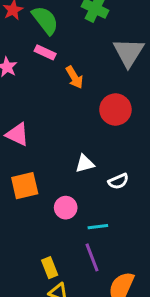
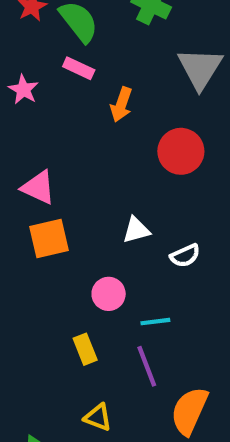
orange arrow: (74, 77) -> (121, 104), turned 50
orange square: (25, 186) -> (49, 239), moved
yellow rectangle: (50, 268) -> (85, 349), moved

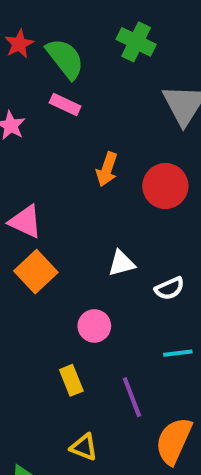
orange arrow: (121, 104) -> (107, 169), moved
orange square: (49, 239) -> (36, 272), turned -30
cyan line: (155, 322) -> (178, 353), moved

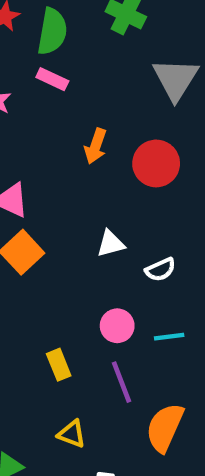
green semicircle: (65, 59) -> (52, 31), turned 48
pink circle: (94, 326) -> (117, 326), moved

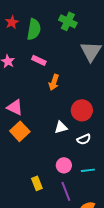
pink rectangle: (52, 79) -> (39, 60), moved
red circle: (156, 163) -> (82, 110), moved

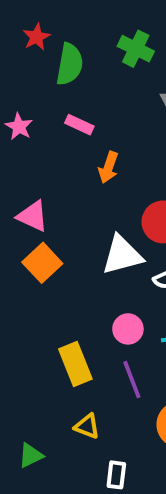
red star: (12, 22) -> (36, 37), moved
white triangle: (61, 127) -> (122, 255), size x1.6
yellow rectangle: (37, 183) -> (75, 364), size x1.5

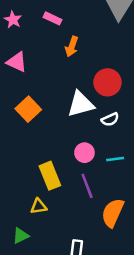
pink triangle: (33, 216) -> (17, 62), moved
yellow triangle: (87, 426) -> (38, 206), moved, turned -30

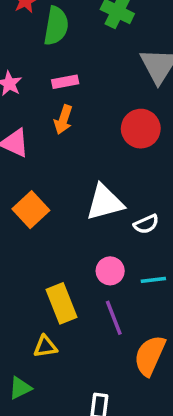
pink rectangle: (53, 18) -> (65, 82), turned -36
orange arrow: (72, 47) -> (63, 120), moved
red circle: (107, 82) -> (141, 129), moved

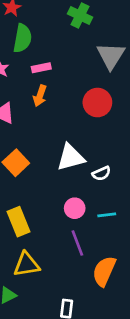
green semicircle: (56, 26) -> (22, 38), moved
yellow rectangle: (61, 303) -> (18, 222), moved
yellow triangle: (45, 347) -> (26, 264), size x1.5

